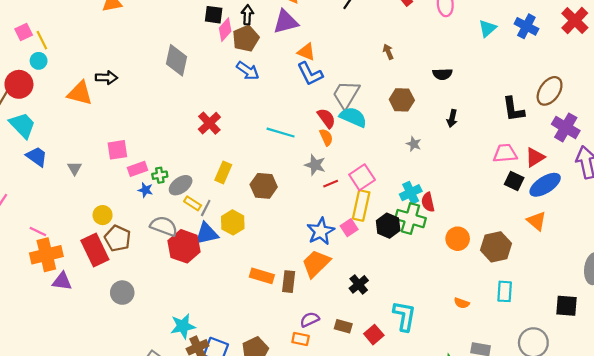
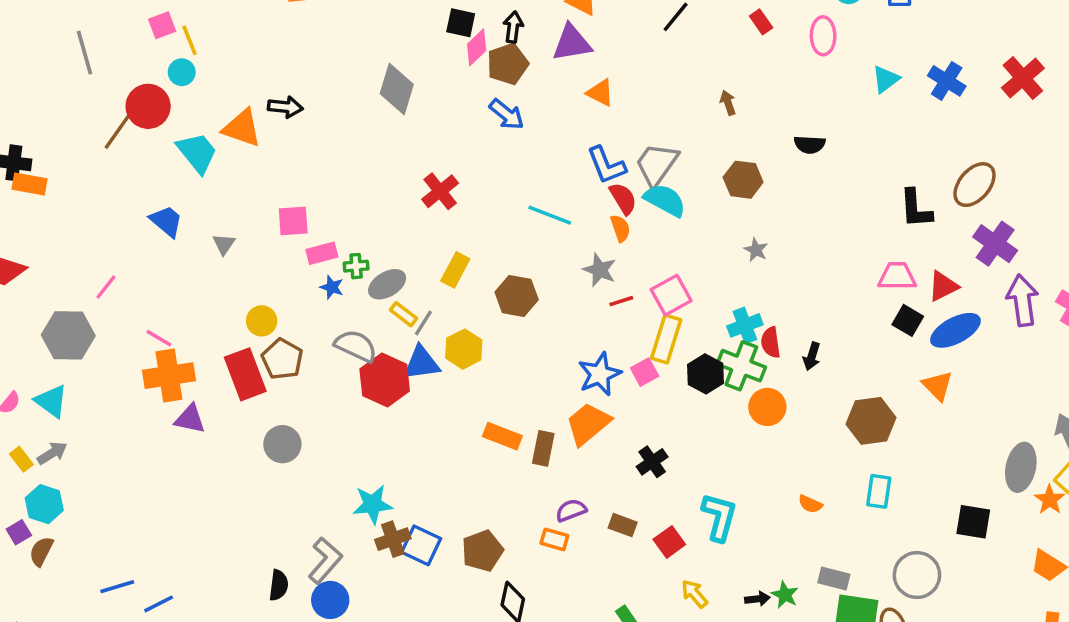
blue L-shape: (310, 74) -> (606, 165), moved
black arrow: (452, 118) -> (812, 356), moved
cyan trapezoid: (22, 125) -> (197, 153), moved
orange circle: (458, 239) -> (767, 407), moved

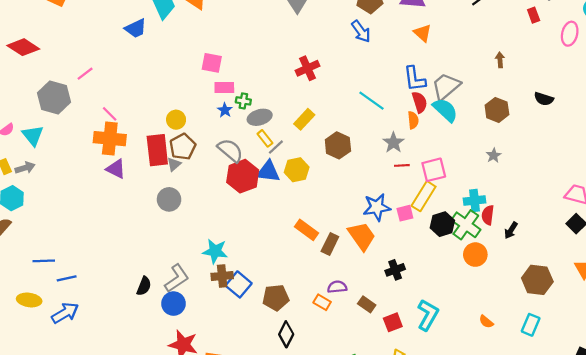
blue trapezoid: (166, 221) -> (136, 28), moved, turned 100
gray triangle: (224, 244) -> (174, 164), moved
orange trapezoid: (588, 424) -> (362, 236), turned 80

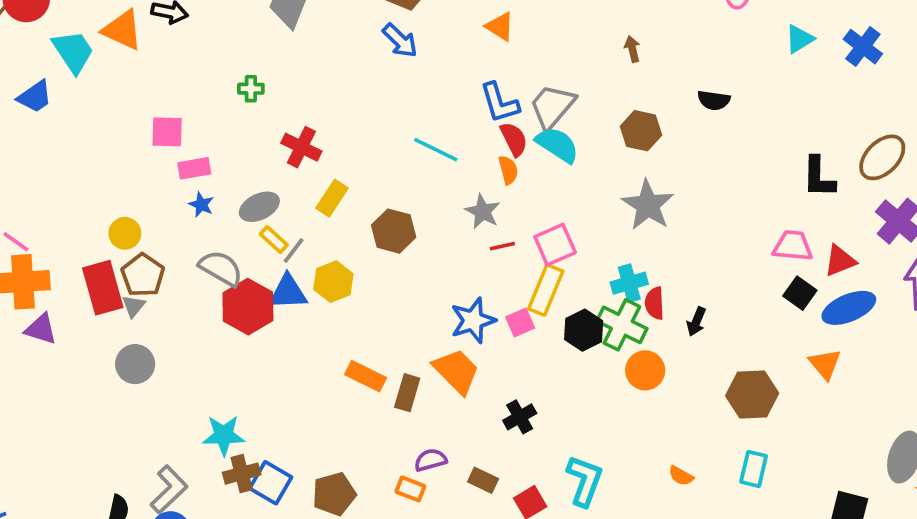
red cross: (307, 68) -> (301, 147), moved, turned -30
green cross: (243, 101) -> (251, 89), moved
gray star: (494, 155) -> (648, 205), size x2.0

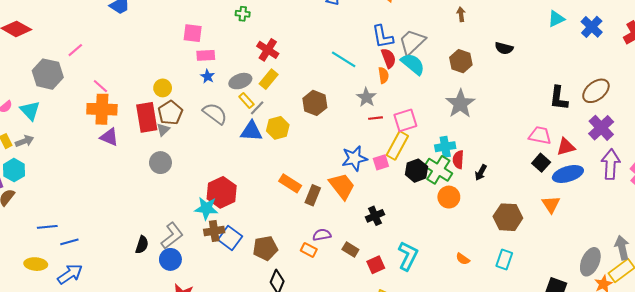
yellow rectangle: (332, 198) -> (269, 79), moved
red hexagon: (248, 307) -> (222, 192), moved

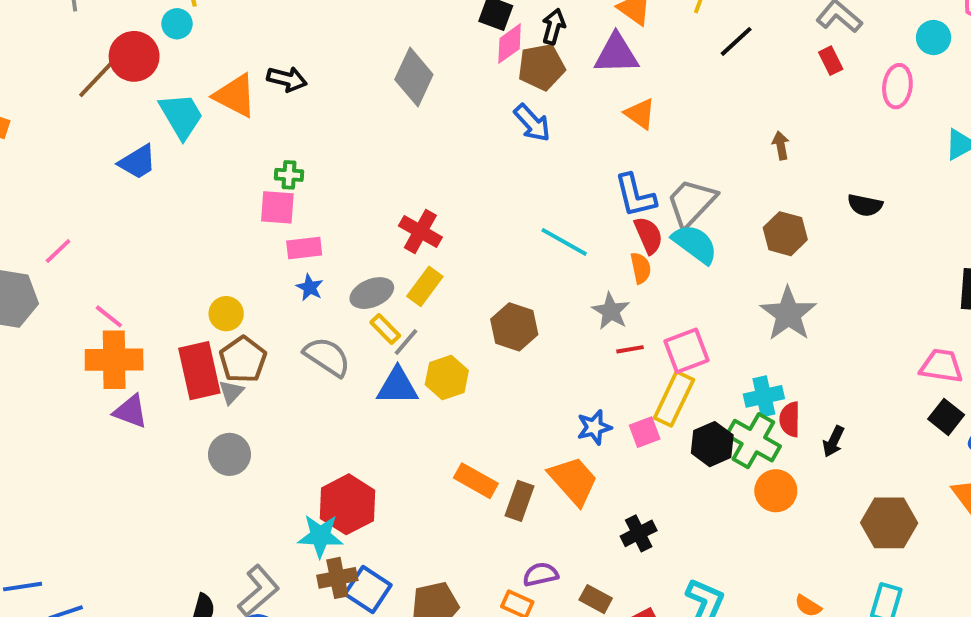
green cross: (243, 14) -> (289, 175), moved
blue star: (354, 158) -> (594, 427), size x0.7

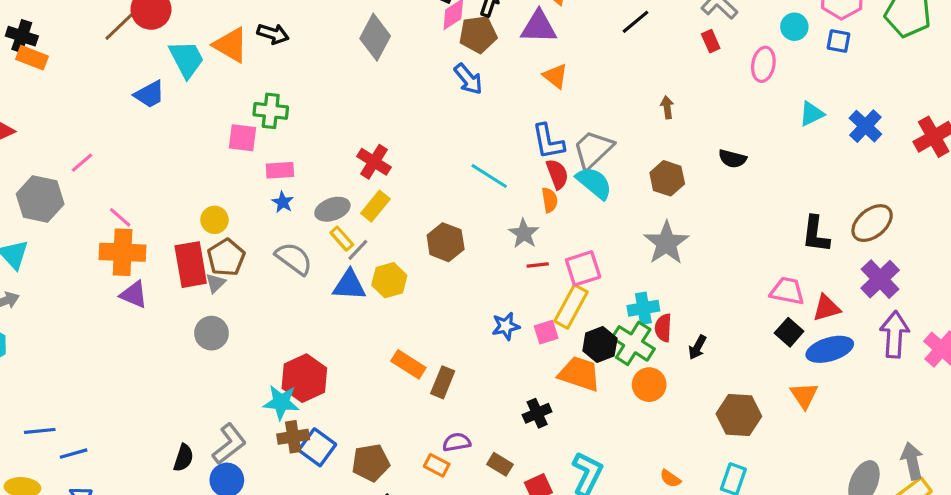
green cross: (289, 175) -> (271, 111), size x1.5
pink square: (277, 207) -> (243, 138), moved
orange trapezoid: (573, 481) -> (579, 374), moved, turned -33

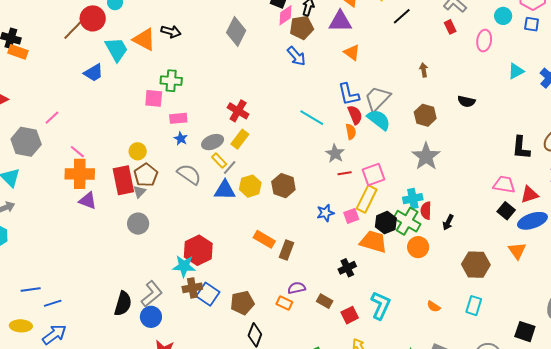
brown hexagon: (446, 242) -> (283, 186), moved
black semicircle: (184, 458) -> (123, 304), size x1.4

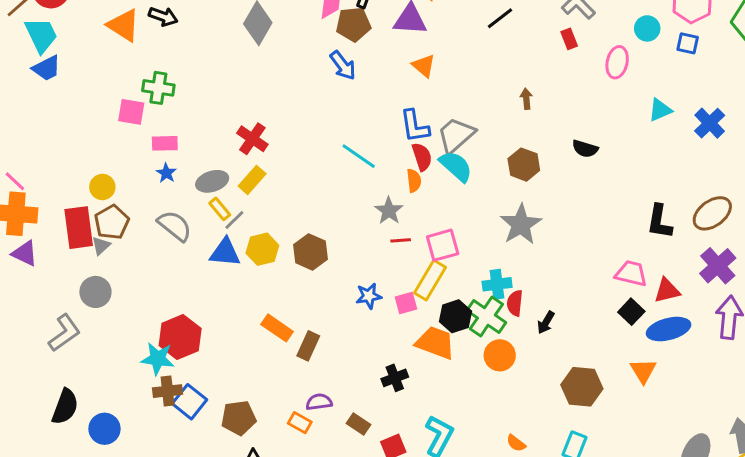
cyan trapezoid: (116, 49) -> (41, 35), moved
gray L-shape: (152, 294) -> (64, 333), moved

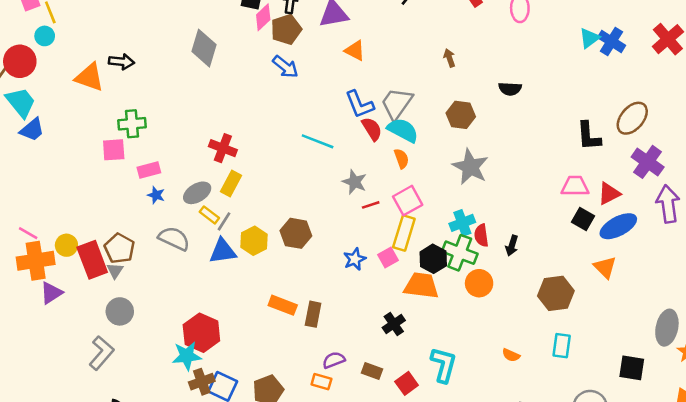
cyan triangle: (660, 110) -> (589, 38), moved
orange semicircle: (414, 181) -> (401, 159), moved
yellow circle: (102, 187) -> (66, 245), moved
purple triangle: (25, 253) -> (51, 293), turned -45

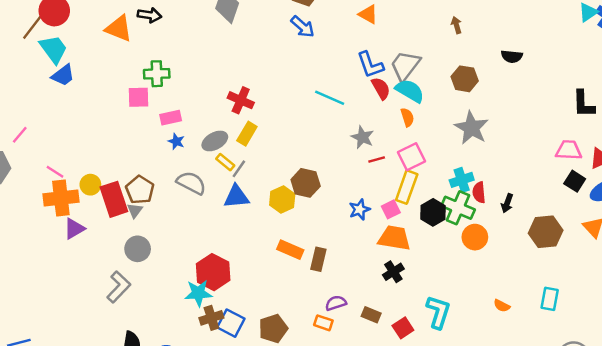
yellow hexagon: (254, 241) -> (282, 199), moved
orange trapezoid: (421, 286) -> (394, 238), moved
brown hexagon: (556, 293) -> (546, 232), moved

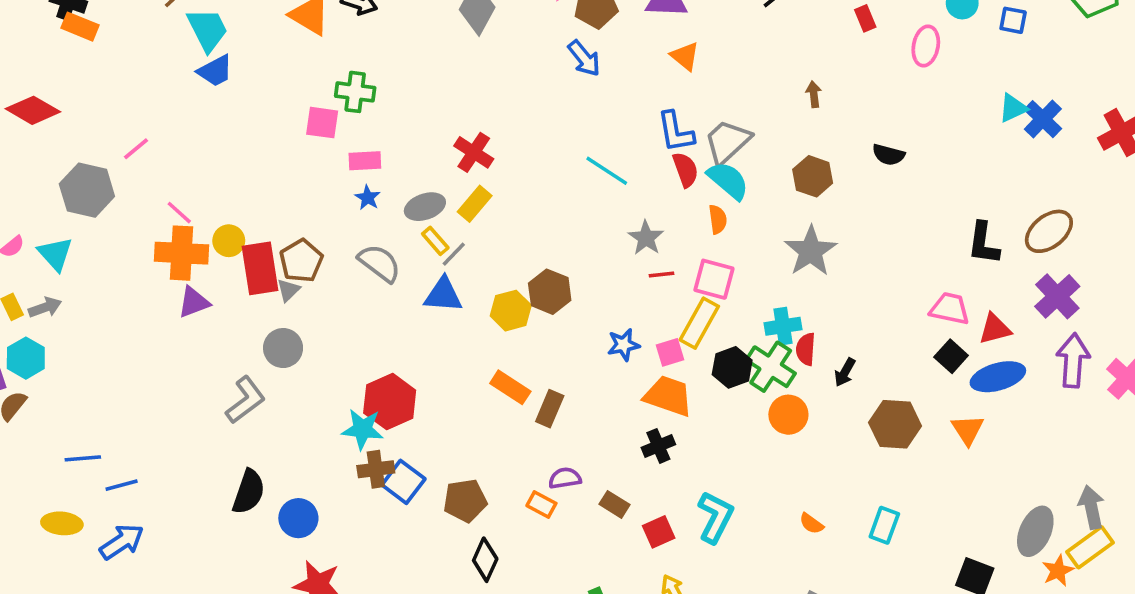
pink square: (411, 157) -> (714, 279), turned 32

